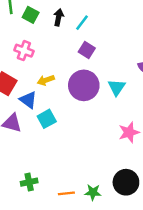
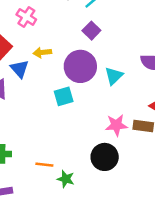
cyan square: (47, 119) -> (64, 96), moved
black circle: (126, 182) -> (105, 157), moved
orange line: (66, 193) -> (44, 165), moved

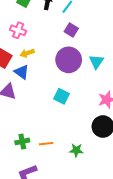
yellow arrow: (42, 52) -> (27, 53), moved
cyan square: (64, 96) -> (61, 96), moved, turned -35
orange line: (44, 165) -> (46, 144), moved

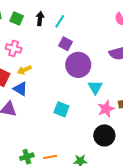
purple circle: (69, 60) -> (78, 65), moved
cyan triangle: (96, 62) -> (95, 87), moved

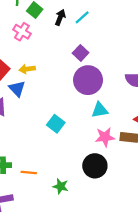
cyan line: (60, 21) -> (82, 17), moved
pink cross: (14, 48) -> (22, 32), moved
cyan triangle: (95, 87) -> (100, 110), turned 35

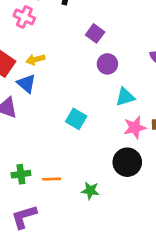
purple circle: (88, 80) -> (107, 64), size x0.6

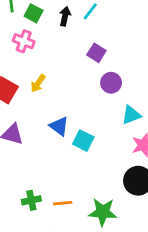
yellow arrow: (35, 59) -> (38, 83), turned -36
blue triangle: (26, 84) -> (59, 126), moved
green star: (90, 191) -> (103, 212), size x1.5

